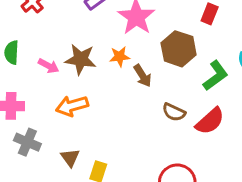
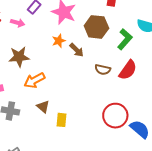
brown star: (81, 59) -> (19, 57), moved
pink arrow: (49, 66) -> (18, 23), moved
brown triangle: (70, 158) -> (43, 107), moved

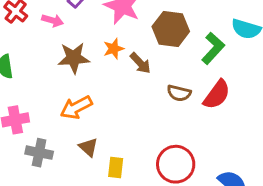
brown star: (19, 57) -> (74, 58), moved
red circle: (115, 116) -> (176, 164), moved

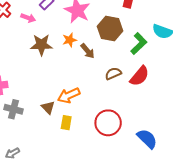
brown semicircle: (179, 93) -> (113, 73), turned 140
orange arrow: (76, 107) -> (69, 95), moved

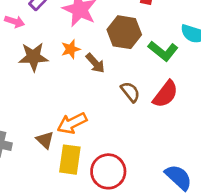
green L-shape: (139, 44) -> (163, 51), turned 85
brown semicircle: (113, 73) -> (130, 92), turned 77
yellow rectangle: (66, 123) -> (70, 160), size x1.5
red circle: (108, 123) -> (108, 171), moved

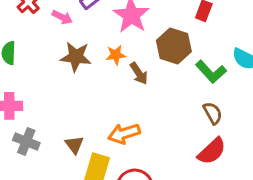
brown semicircle: (130, 92) -> (213, 113), moved
red semicircle: (165, 94) -> (212, 151), moved
orange arrow: (72, 123) -> (124, 134), moved

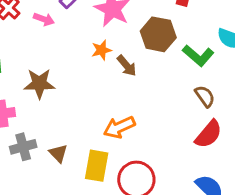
brown star: (76, 57) -> (39, 84), moved
gray cross: (26, 141) -> (23, 147), turned -30
brown triangle: (74, 145) -> (58, 153), moved

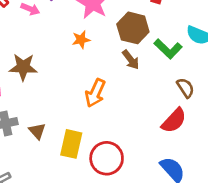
brown arrow: (127, 66) -> (131, 60), moved
brown semicircle: (205, 96) -> (185, 88), moved
orange arrow: (119, 127) -> (95, 93), moved, turned -44

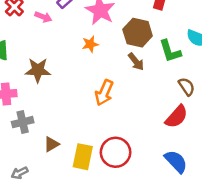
green L-shape: (168, 49) -> (170, 51), turned 30
brown triangle: (37, 131) -> (51, 144), moved, turned 42
yellow rectangle: (71, 144) -> (83, 157), moved

